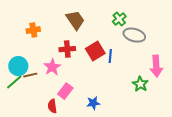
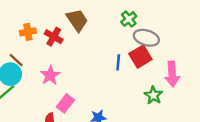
red cross: (67, 49) -> (54, 37), moved, turned 35
red square: (95, 51) -> (140, 57), moved
brown line: (30, 75) -> (16, 60), moved, turned 56

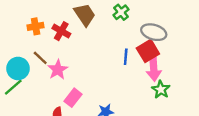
green cross: (129, 19) -> (121, 12), moved
brown line: (16, 60) -> (40, 58), moved
pink arrow: (172, 74) -> (154, 68), moved

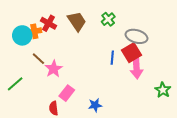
red cross: (61, 31) -> (49, 23), moved
cyan circle: (18, 68) -> (22, 35), moved
green star: (161, 90) -> (163, 90), moved

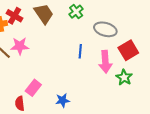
red square: (131, 53) -> (128, 50), moved
pink star: (54, 69) -> (20, 46), moved, turned 30
green star: (163, 90) -> (124, 77), moved

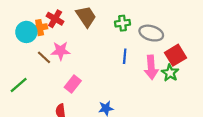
green cross: (76, 12) -> (122, 23), moved, turned 32
green star: (124, 77) -> (170, 73), moved
pink rectangle: (33, 88) -> (73, 84), moved

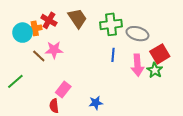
green cross: (122, 23) -> (111, 24), size x1.5
pink rectangle: (73, 84) -> (63, 90), moved

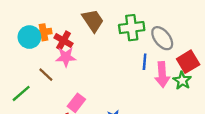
red cross: (49, 20) -> (63, 41), moved
gray ellipse: (137, 34) -> (162, 38), turned 35
blue line: (113, 55) -> (145, 62), moved
brown line: (39, 56) -> (46, 75), moved

